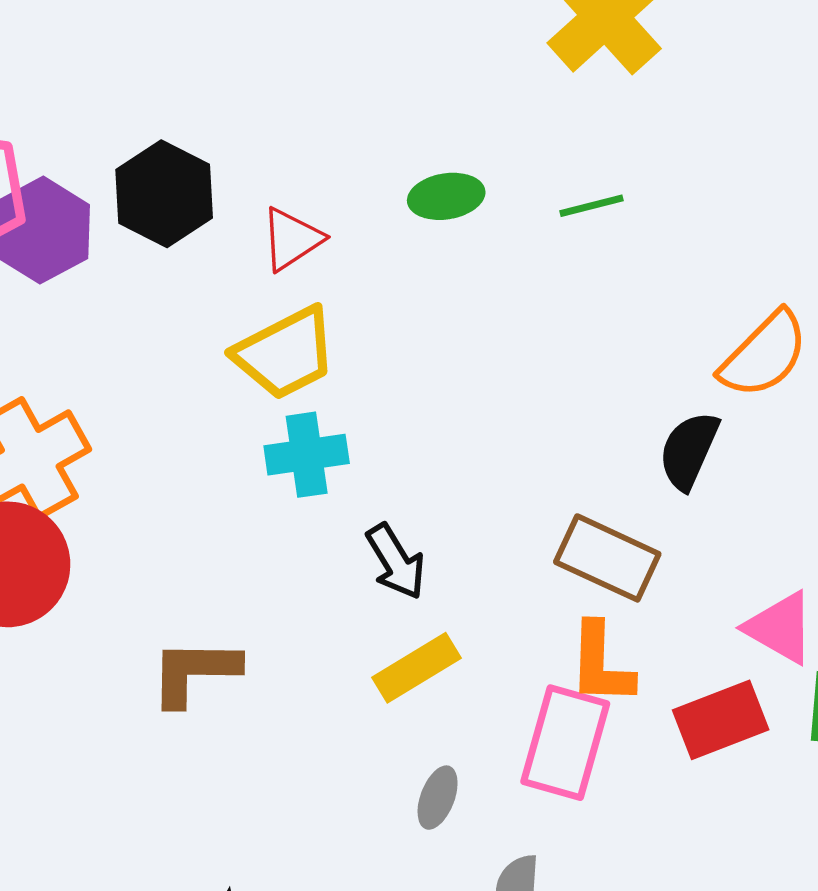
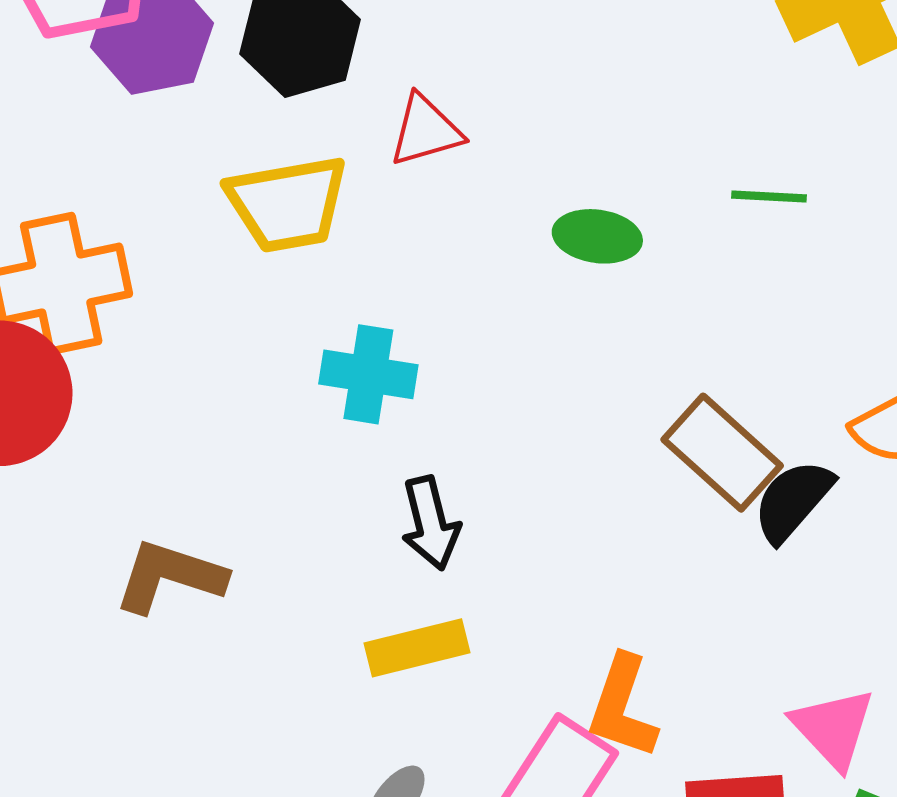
green ellipse: (446, 196) -> (597, 236), moved
yellow trapezoid: (285, 353) -> (287, 204), moved
brown rectangle: (607, 558) -> (722, 453), moved

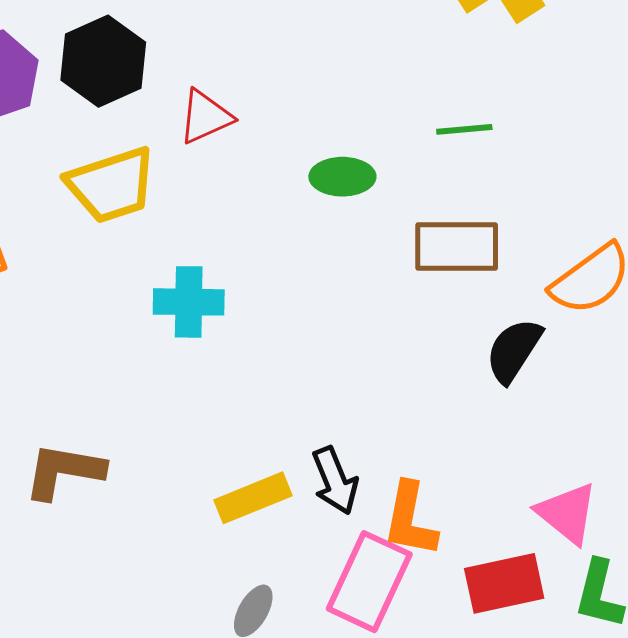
brown rectangle: (722, 453) -> (457, 246), moved, turned -34
black arrow: (430, 523) -> (335, 481), moved

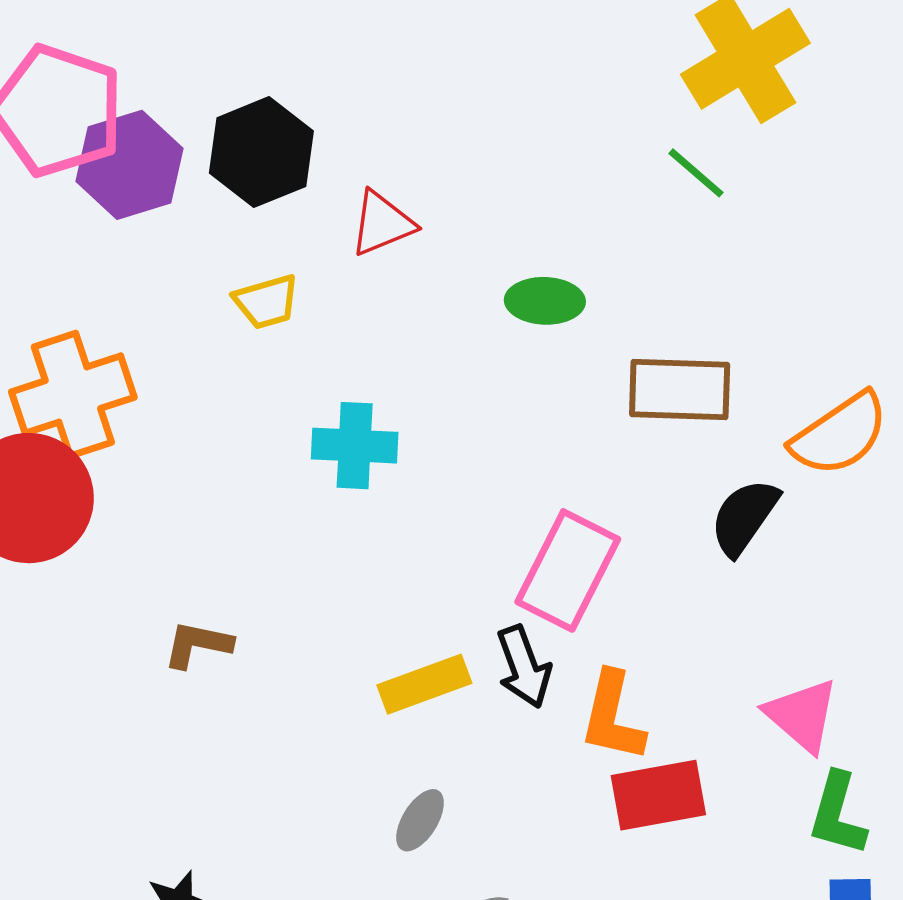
green line: (464, 129) -> (696, 173), moved, turned 44
yellow trapezoid: (111, 185) -> (266, 302), size x0.6
brown L-shape: (64, 471) -> (198, 644), size x0.7
pink rectangle: (369, 582) -> (568, 570), moved
red rectangle: (504, 583) -> (658, 795), moved

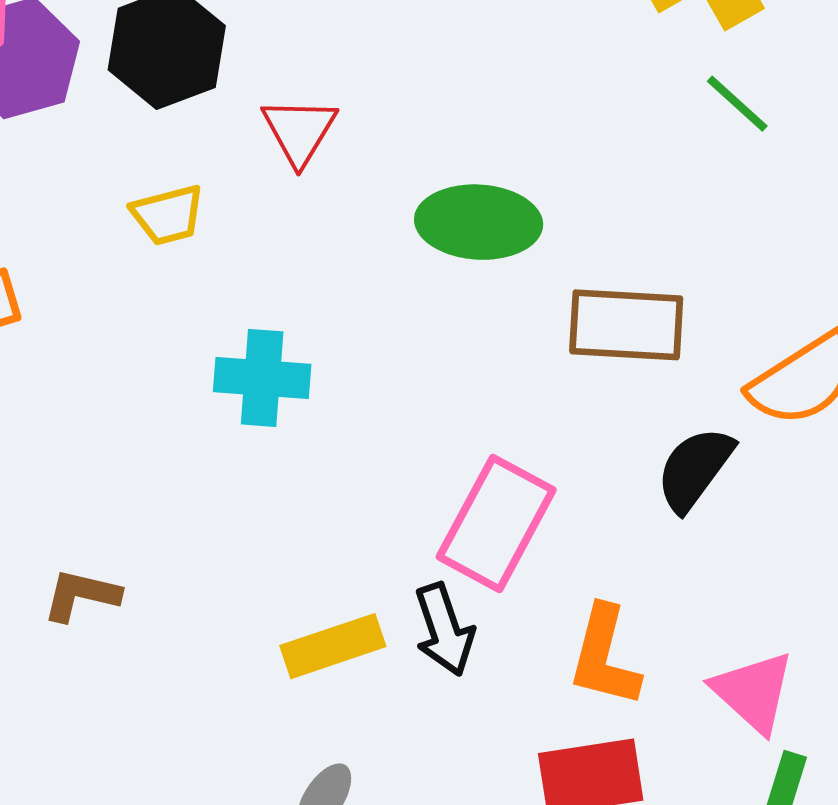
green line: (696, 173) -> (737, 104), moved
red triangle: (382, 223) -> (299, 131), turned -38
green ellipse: (545, 301) -> (479, 222), size x1.4
orange L-shape: (613, 717) -> (604, 656), moved

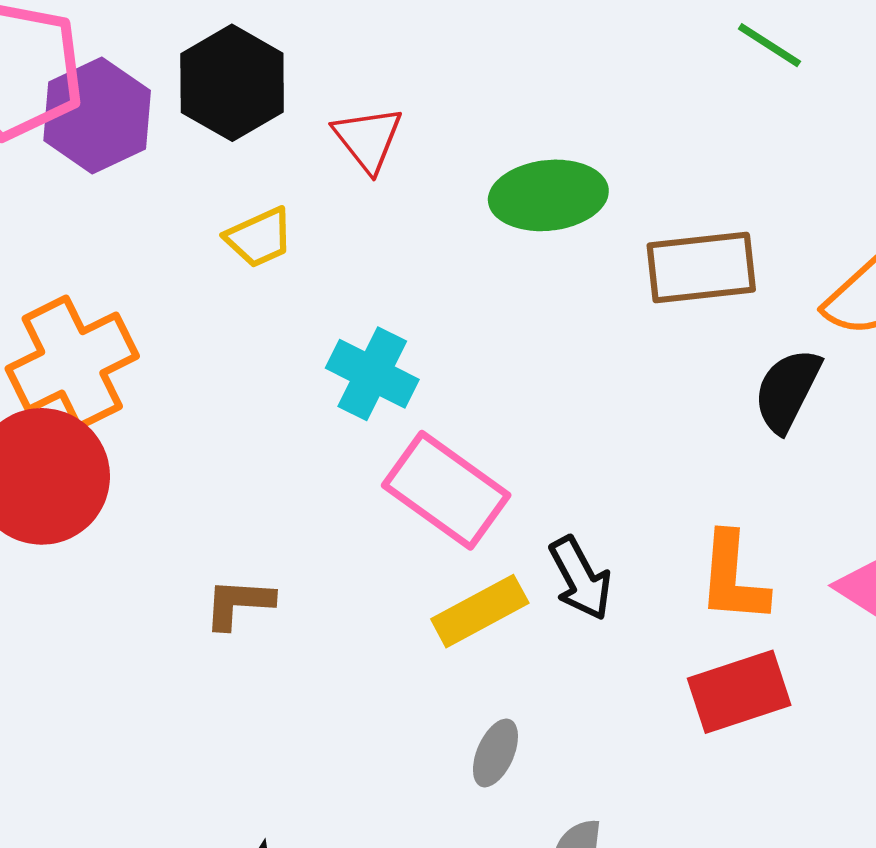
cyan cross: (262, 378) -> (372, 374), turned 32
pink rectangle: (496, 523) -> (446, 490), moved, turned -73

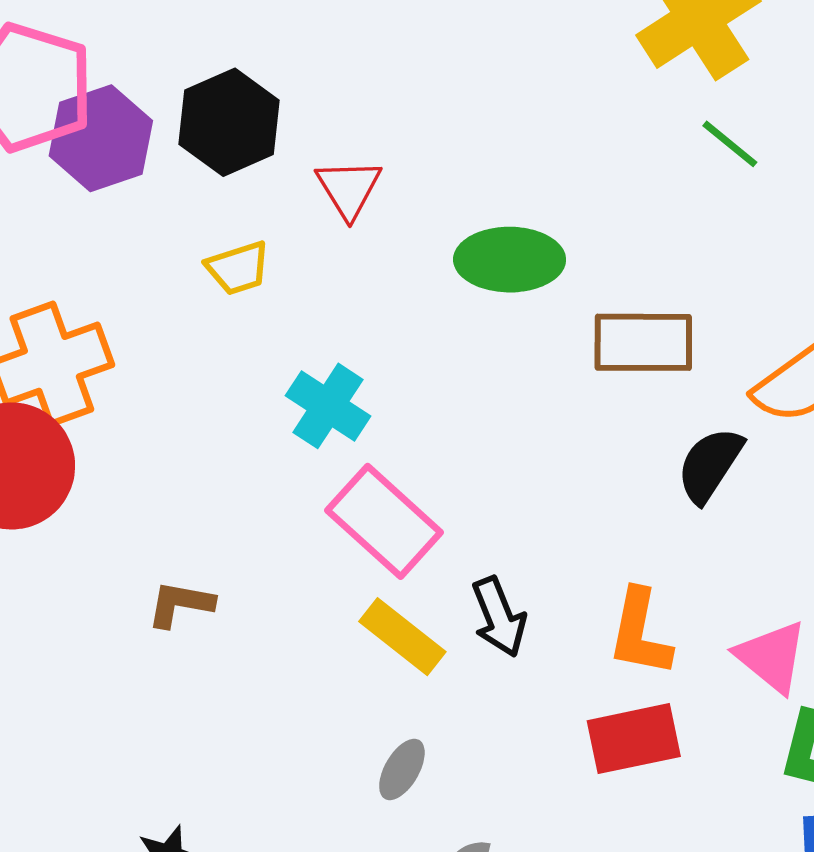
yellow rectangle: (480, 611) -> (402, 637), turned 60

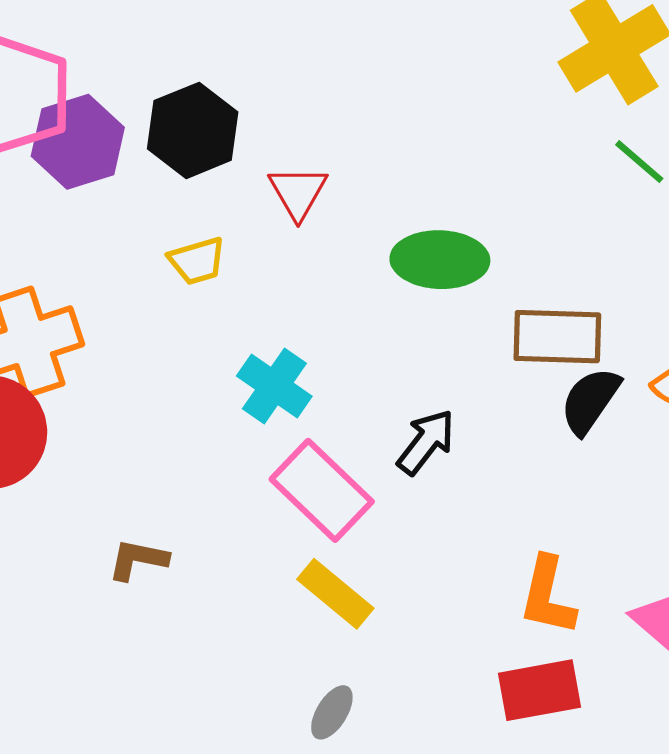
black semicircle: (710, 465) -> (590, 401), moved
black arrow: (499, 617) -> (426, 442), moved, turned -122

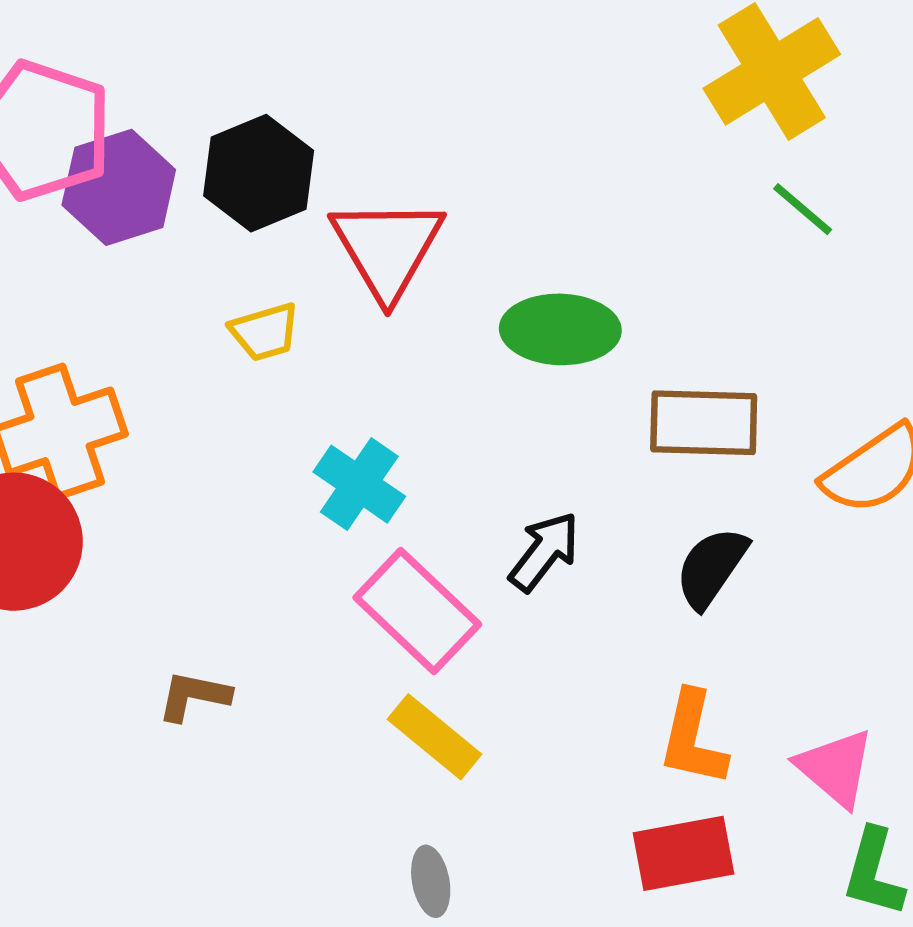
red triangle: (298, 192) -> (387, 248), size x1.6
black semicircle: (590, 401) -> (711, 568), moved
gray ellipse: (332, 712) -> (431, 881), turned -42

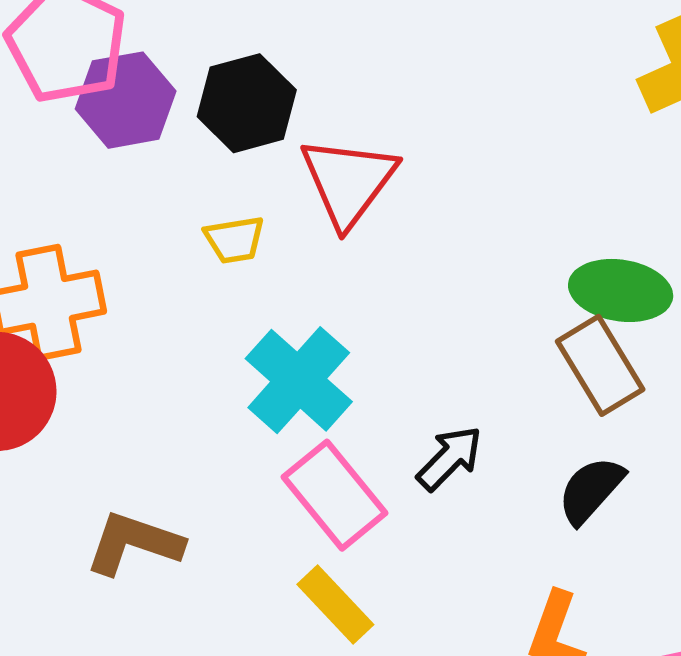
green ellipse: (560, 329) -> (621, 290), moved
brown rectangle: (704, 423) -> (600, 365), turned 50
cyan cross: (359, 484) -> (299, 380), size x1.4
brown L-shape: (194, 696) -> (134, 543), size x1.5

